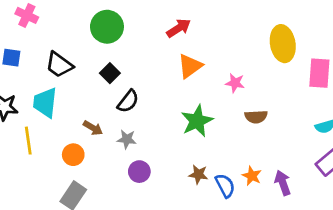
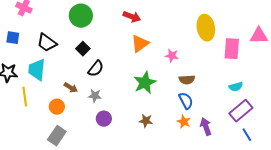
red arrow: (179, 28) -> (132, 17), turned 54
blue semicircle: (225, 186) -> (186, 101), moved

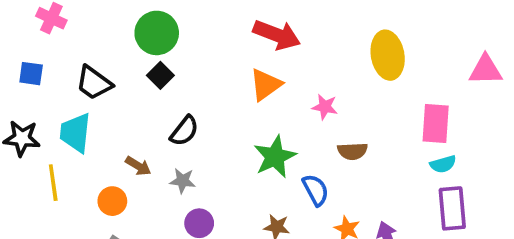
red arrow: (132, 17) -> (277, 35), moved, size x1.4
black square: (83, 49) -> (160, 75), moved
pink rectangle: (232, 49) -> (436, 123), moved
blue semicircle: (186, 101) -> (316, 190), moved
purple rectangle: (241, 111) -> (452, 208), turned -55

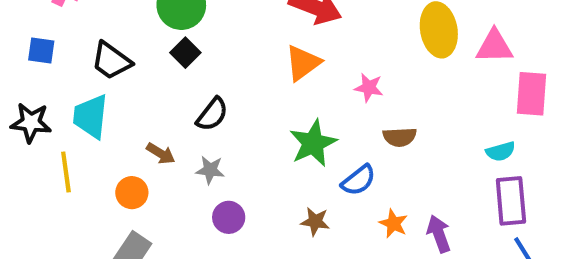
pink triangle: (486, 70) -> (494, 46), moved
pink rectangle: (436, 123) -> (532, 94), moved
blue semicircle: (316, 190) -> (358, 180), turned 80

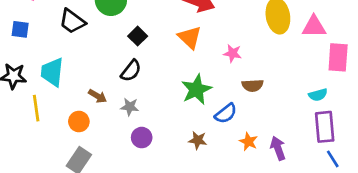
black square: (185, 53) -> (138, 36), moved
black trapezoid: (111, 61) -> (72, 21), moved
orange triangle: (303, 63) -> (190, 37), turned -40

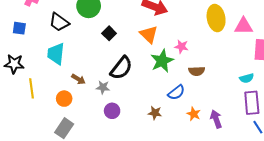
black semicircle: (131, 71) -> (121, 68), moved, size x1.4
cyan trapezoid: (52, 72) -> (56, 54), moved
green star: (196, 89) -> (162, 61), moved

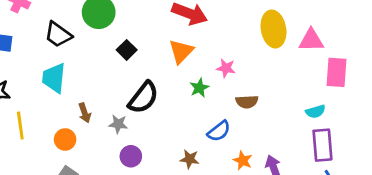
orange triangle: (149, 34) -> (181, 51), turned 30
green star: (162, 61) -> (199, 88), size x0.6
brown arrow: (78, 79) -> (85, 113), turned 40

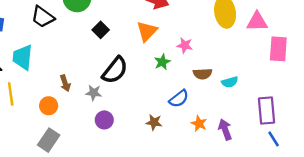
cyan trapezoid: (54, 78) -> (23, 57), moved
cyan semicircle: (315, 112) -> (230, 82), moved

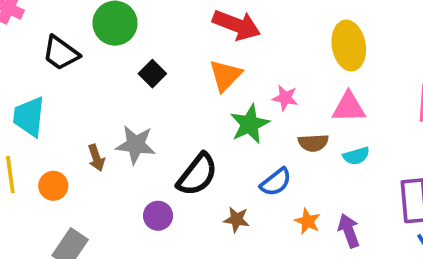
pink triangle: (257, 22) -> (349, 107), moved
green star: (162, 62) -> (250, 124), size x1.5
black semicircle: (115, 70) -> (197, 175), moved
gray star: (94, 93) -> (136, 145), moved, size x1.5
orange circle: (49, 106) -> (53, 186), moved

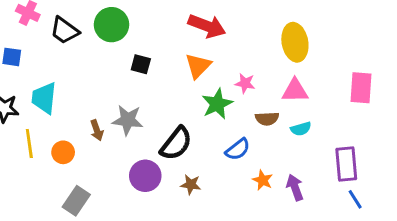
black trapezoid: (61, 53) -> (65, 31), moved
black square: (152, 74) -> (141, 64), turned -30
purple circle: (158, 216) -> (145, 176), size x1.4
brown star: (237, 219) -> (191, 185), moved

